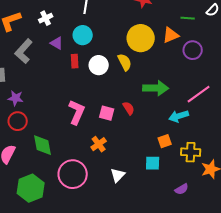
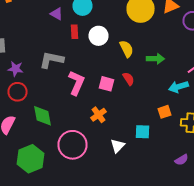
gray L-shape: (24, 51) -> (52, 60), moved, turned 60
yellow semicircle: (125, 62) -> (126, 49), moved
green arrow: (156, 88) -> (156, 59), size x0.7
cyan square: (153, 163) -> (142, 132), moved

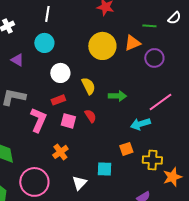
purple triangle: (56, 14) -> (17, 60), moved
red rectangle: (74, 32) -> (58, 100), moved, turned 72

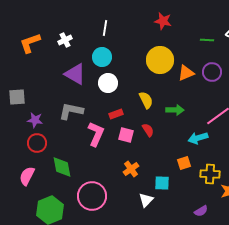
orange triangle: (132, 43) -> (186, 73), moved
purple triangle: (17, 60) -> (75, 74), size x1.6
white circle: (60, 73) -> (108, 83), moved
orange cross: (60, 152) -> (131, 169), moved
white triangle: (79, 183) -> (146, 200), moved

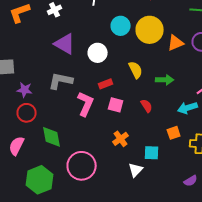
cyan circle: (102, 57) -> (121, 26), moved
red semicircle: (148, 130) -> (147, 106), moved

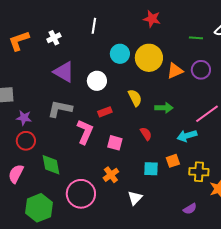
pink square: (116, 105) -> (115, 143), moved
orange cross: (121, 139) -> (111, 175), moved
cyan square: (152, 153) -> (151, 169), moved

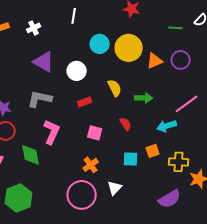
pink L-shape: (85, 132) -> (52, 132), moved
pink circle: (81, 194) -> (82, 195), moved
purple semicircle: (190, 209) -> (170, 199), size x1.6

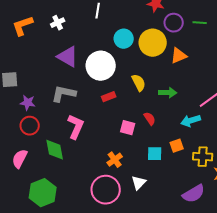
purple circle: (181, 60) -> (174, 23), moved
white circle: (77, 71) -> (101, 66), size x1.5
pink square: (95, 133) -> (128, 128), moved

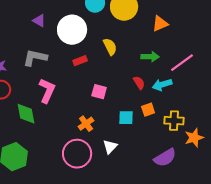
orange triangle: (179, 56) -> (160, 24), moved
purple triangle: (68, 57) -> (39, 21), size x0.6
green arrow: (168, 93) -> (150, 57), moved
red semicircle: (150, 119) -> (139, 83), moved

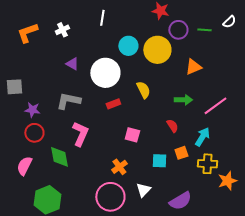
cyan arrow: (162, 85) -> (202, 137), moved, turned 138
purple semicircle: (165, 158) -> (180, 201), moved

